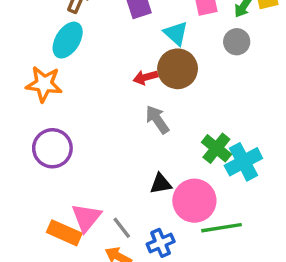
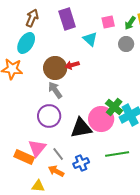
brown circle: (178, 69) -> (55, 68), moved
gray arrow: (157, 120) -> (55, 90), moved
purple circle: (52, 148) -> (49, 116), moved
black triangle: (161, 184) -> (81, 128), size x1.6
pink circle: (194, 201) -> (101, 119), moved

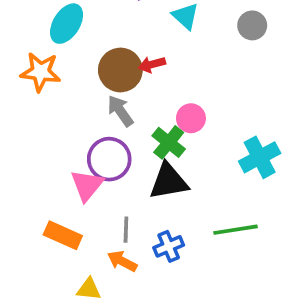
green cross: (114, 107) -> (169, 142), moved
pink circle: (101, 119) -> (191, 118), moved, size x0.6
pink triangle: (37, 148) -> (87, 185), moved
gray line: (58, 154) -> (126, 230), turned 40

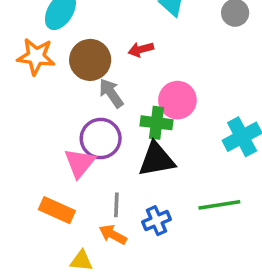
brown circle: (120, 70) -> (90, 60), moved
pink circle: (191, 118) -> (177, 100), size x1.4
green cross: (169, 142) -> (156, 123), turned -32

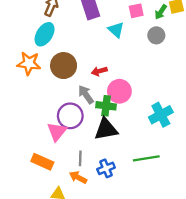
red arrow: (141, 49) -> (99, 71), moved
gray arrow: (111, 93) -> (86, 95), moved

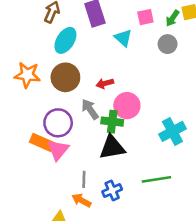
cyan ellipse: (45, 34) -> (65, 40), moved
purple circle: (70, 116) -> (58, 123), moved
orange rectangle: (42, 162) -> (42, 142), moved

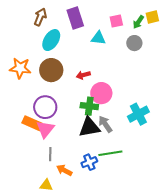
cyan triangle: (123, 38) -> (98, 38), turned -35
gray arrow: (90, 109) -> (105, 124), moved
gray line: (84, 179) -> (50, 154), moved
green line: (156, 179) -> (110, 153), moved

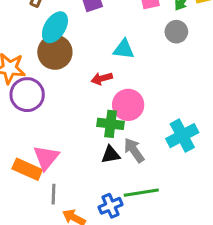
cyan triangle: (98, 38) -> (124, 49), moved
brown circle: (51, 70) -> (55, 52), moved
purple circle: (45, 107) -> (27, 95), moved
orange rectangle: (32, 123) -> (27, 169), moved
black triangle: (89, 127) -> (111, 155), size x0.6

